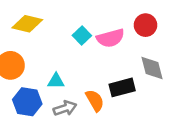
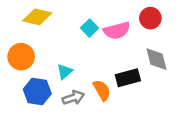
cyan triangle: (56, 81) -> (65, 72), turned -42

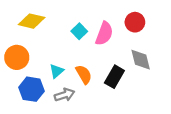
pink semicircle: (117, 31) -> (104, 34), turned -55
black rectangle: (128, 78) -> (114, 77), turned -45
orange semicircle: (102, 90) -> (84, 74), moved

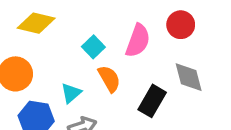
cyan square: (79, 31) -> (93, 47), moved
orange semicircle: (84, 74) -> (109, 79), moved

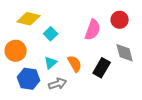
cyan square: (93, 47) -> (51, 34), moved
orange semicircle: (109, 79) -> (75, 64), moved

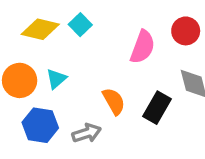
cyan square: (51, 34) -> (80, 25), moved
cyan triangle: (51, 63) -> (56, 79), moved

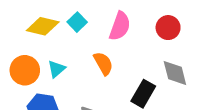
pink semicircle: (143, 47) -> (120, 26), moved
orange semicircle: (114, 101) -> (103, 63), moved

